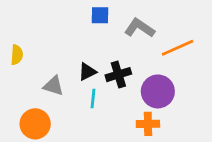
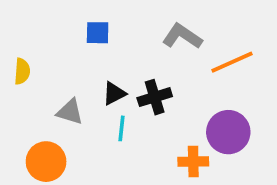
blue square: (100, 15) -> (98, 33), moved
purple circle: (158, 91) -> (228, 132), moved

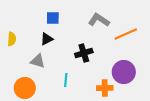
black triangle: (114, 93) -> (47, 39), moved
cyan line: (121, 128) -> (66, 80), moved

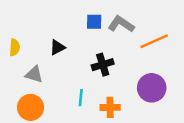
blue square: (53, 18) -> (94, 22), moved
gray triangle: (38, 61) -> (34, 74), moved
orange cross: (105, 88) -> (110, 107), moved

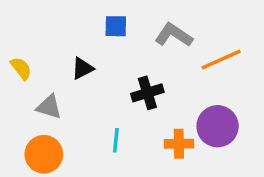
blue square: (94, 22) -> (116, 26), moved
yellow semicircle: (15, 47) -> (21, 68), turned -42
orange cross: (110, 107) -> (179, 144), moved

